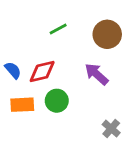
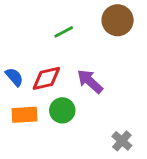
brown circle: (107, 34) -> (118, 20), moved
purple arrow: (97, 74) -> (90, 81), moved

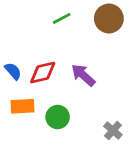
green line: (64, 32) -> (62, 18), moved
green circle: (62, 110) -> (58, 117), moved

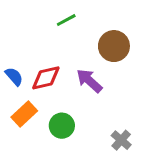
brown circle: (109, 18) -> (114, 46), moved
orange rectangle: (22, 106) -> (24, 114), turned -40

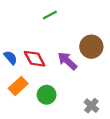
brown circle: (114, 46) -> (91, 47), moved
red diamond: (46, 78) -> (35, 59), turned 75

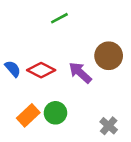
red diamond: (35, 59) -> (41, 70), turned -35
orange rectangle: (18, 86) -> (28, 115), moved

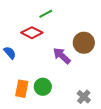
red diamond: (41, 70) -> (32, 33), moved
orange rectangle: (28, 115) -> (22, 89), turned -36

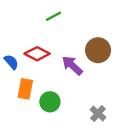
red diamond: (32, 33) -> (37, 54), moved
orange rectangle: (22, 89) -> (25, 89), moved

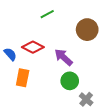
brown circle: (98, 50) -> (87, 30), moved
green circle: (50, 102) -> (70, 81), moved

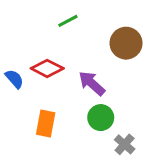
orange rectangle: (23, 78) -> (46, 124), moved

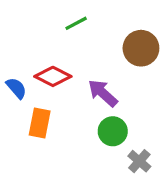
orange rectangle: (46, 124) -> (40, 123), moved

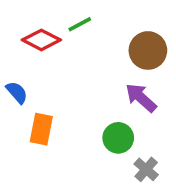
red diamond: (53, 76) -> (41, 40), moved
purple arrow: (103, 93) -> (141, 98), moved

